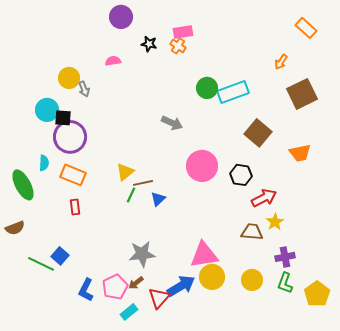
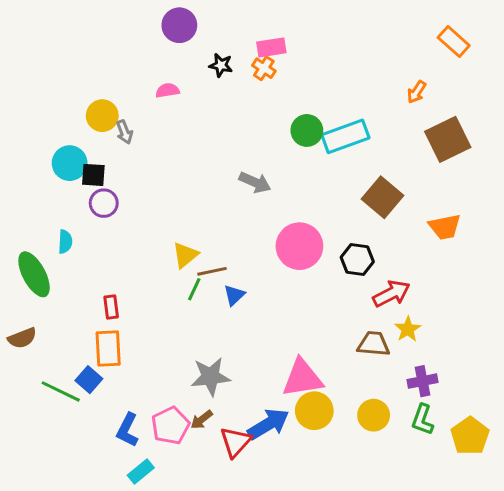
purple circle: (70, 137) -> (104, 203), size x0.6
orange rectangle: (73, 175) -> (108, 348), moved, turned 65
cyan rectangle: (129, 312) -> (141, 472), moved

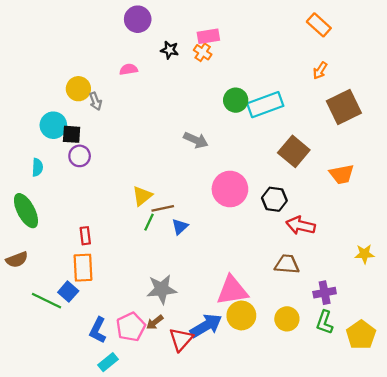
orange rectangle: (454, 42) -> (319, 25), moved
cyan semicircle: (65, 242) -> (37, 167), moved
red arrow: (391, 294) -> (301, 225), turned -140
yellow star: (408, 329) -> (364, 254), moved, turned 30

